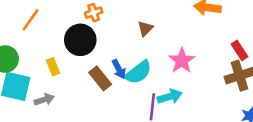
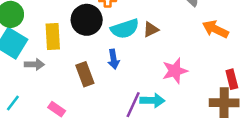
yellow rectangle: (53, 67) -> (53, 36), size x1.5
cyan semicircle: (138, 72) -> (125, 29), moved
brown rectangle: (100, 78) -> (85, 74), moved

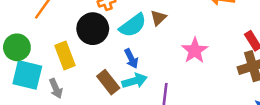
gray arrow: (34, 64) -> (56, 88), turned 84
cyan arrow: (152, 101) -> (135, 81), moved

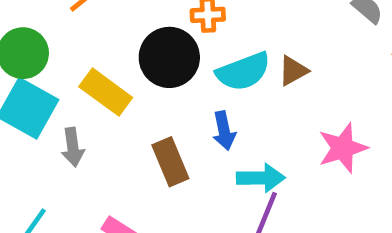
yellow rectangle: (65, 55) -> (106, 92), turned -48
cyan arrow: (135, 81) -> (261, 178), moved

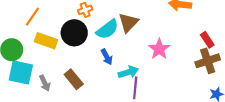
brown triangle: (293, 71) -> (128, 23), size x1.5
yellow rectangle: (106, 92) -> (46, 41), moved
brown rectangle: (170, 162) -> (74, 79), moved

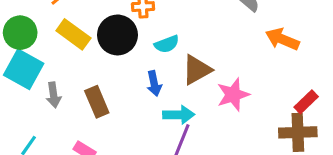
brown triangle: (128, 23) -> (197, 70), moved
cyan semicircle: (107, 29) -> (167, 44), size x0.7
red rectangle: (207, 40) -> (306, 102), turned 63

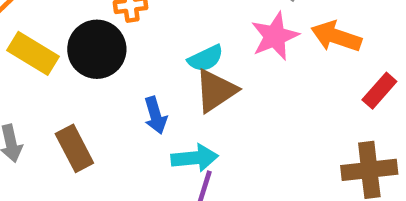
cyan semicircle: (167, 44) -> (206, 58), moved
pink star: (233, 95) -> (275, 36), moved
red rectangle: (306, 102) -> (379, 91), moved

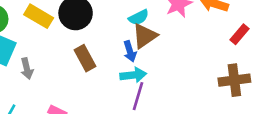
blue arrow: (155, 115) -> (130, 51), moved
brown rectangle: (74, 148) -> (85, 58), moved

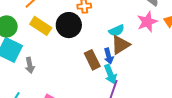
brown rectangle: (85, 58) -> (92, 60), moved
cyan arrow: (133, 75) -> (110, 74), turned 72

